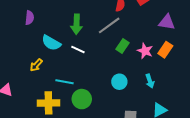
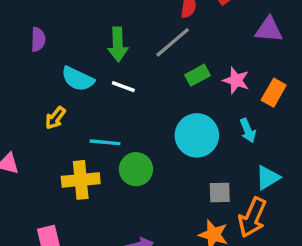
green rectangle: (122, 46) -> (198, 75), turned 32
orange rectangle: (165, 50) -> (274, 93), moved
cyan circle: (119, 82) -> (197, 135), size x1.6

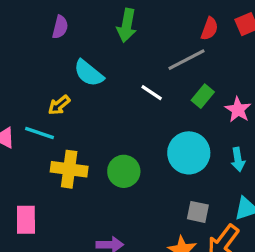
green arrow: (118, 44) -> (127, 25), moved
green rectangle: (198, 75) -> (203, 96), turned -35
white line: (123, 87) -> (152, 93), moved
cyan line: (105, 142) -> (40, 133), moved

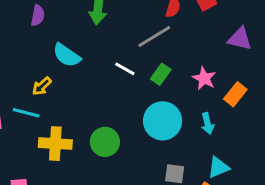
green rectangle: (203, 96) -> (161, 74), moved

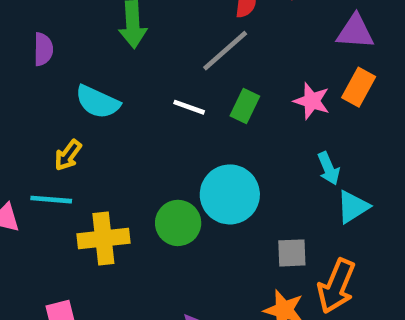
orange rectangle: (235, 94) -> (359, 87), moved
cyan circle: (163, 121) -> (230, 194), moved
cyan triangle: (218, 167) -> (353, 207), moved

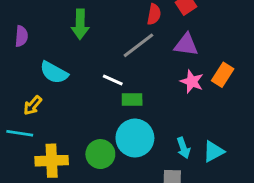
purple triangle: (355, 32) -> (186, 45), moved
green rectangle: (245, 106) -> (132, 99), moved, turned 60
cyan arrow: (329, 168) -> (183, 148), moved

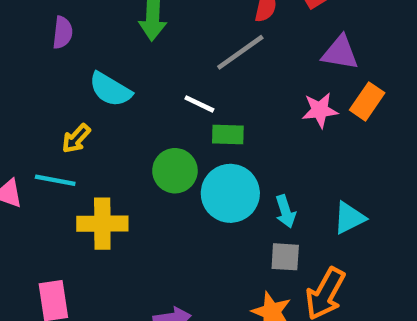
purple triangle: (186, 45) -> (340, 53), moved
pink star: (192, 82) -> (320, 110), turned -30
cyan arrow: (183, 148) -> (286, 211), moved
green circle: (100, 154) -> (175, 171), moved

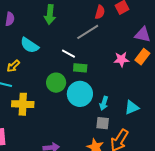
purple triangle: (340, 53) -> (143, 35), moved
cyan arrow: (286, 211) -> (104, 103), turned 32

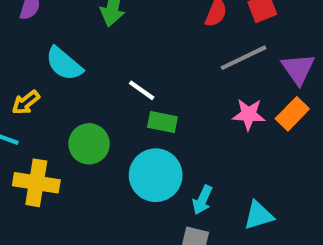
gray line: (88, 32) -> (243, 58), moved
purple triangle: (143, 35) -> (298, 69), turned 36
green circle: (56, 83) -> (89, 144), moved

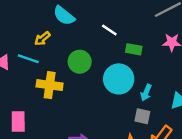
green rectangle: (162, 122) -> (134, 49), moved

